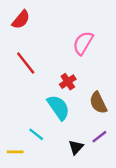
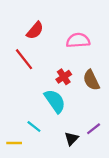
red semicircle: (21, 20) -> (35, 30), moved
pink semicircle: (83, 43) -> (78, 40), turned 55
brown semicircle: (98, 103) -> (91, 80), moved

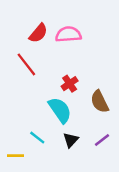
pink semicircle: (78, 40) -> (68, 34), moved
brown semicircle: (91, 80) -> (100, 102), moved
black triangle: (71, 139) -> (71, 140), moved

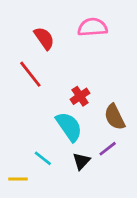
red semicircle: (38, 33) -> (44, 38), turned -75
pink semicircle: (68, 34) -> (92, 27), moved
purple line: (102, 140) -> (108, 149), moved

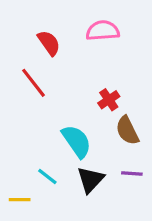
red cross: (80, 96) -> (109, 100), moved
purple line: (108, 149) -> (132, 173), moved, turned 42
black triangle: (81, 161) -> (90, 180), size x1.4

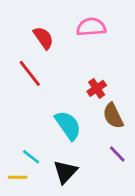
purple line: (132, 173) -> (117, 154), turned 42
cyan line: (47, 177) -> (31, 157), moved
black triangle: (90, 180) -> (65, 172), moved

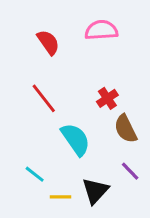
red line: (30, 73) -> (44, 98), moved
black triangle: (65, 172) -> (95, 191), moved
yellow line: (17, 177) -> (60, 197), moved

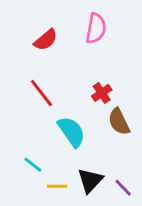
pink semicircle: (101, 30) -> (96, 28), turned 104
red semicircle: (48, 42) -> (46, 40), turned 85
purple line: (130, 171) -> (123, 188), moved

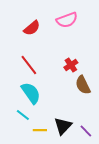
pink semicircle: (96, 28) -> (67, 20), turned 60
cyan semicircle: (72, 132) -> (31, 93), moved

